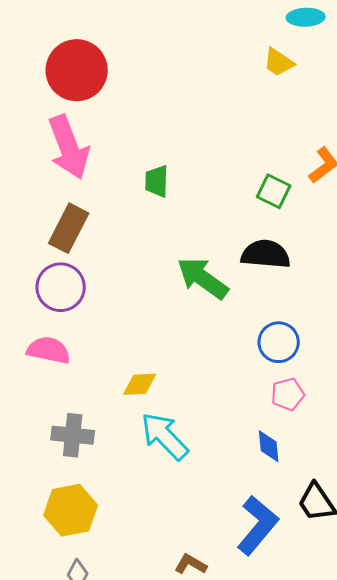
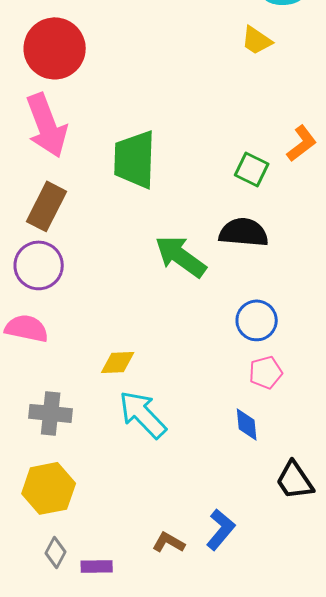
green trapezoid: (157, 181) -> (135, 159), size x1.8
blue L-shape: (258, 525) -> (221, 529), moved, size x0.7

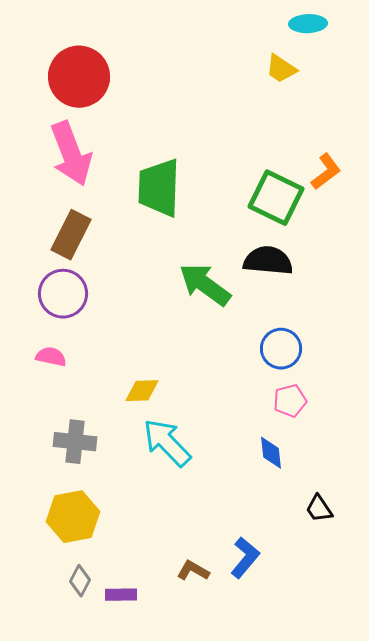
green square: (252, 169) -> (276, 198), size x1.6
pink semicircle: (27, 328) -> (51, 357), size x0.7
black trapezoid: (295, 480) -> (319, 509), size x0.7

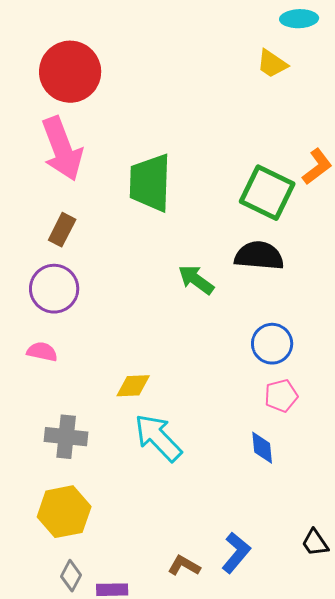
brown rectangle: (71, 235) -> (62, 230), size x0.7
green arrow: (205, 285) -> (196, 280), size x0.7
black trapezoid: (319, 509) -> (315, 543), moved

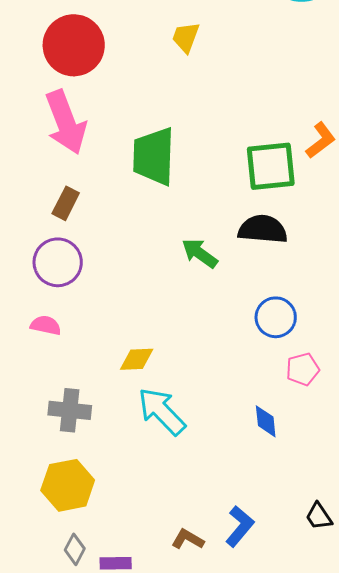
yellow trapezoid: (272, 64) -> (186, 37), moved, turned 76
green square: (267, 193) -> (271, 166), turned -32
pink pentagon: (281, 396) -> (303, 369), moved

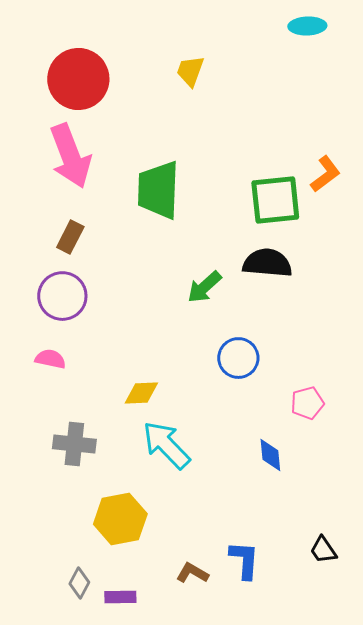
green arrow: (200, 253) -> (204, 287), turned -78
blue circle: (276, 317) -> (238, 358), moved
yellow hexagon: (68, 485) -> (120, 519), moved
blue L-shape: (240, 526) -> (244, 560), turned -36

